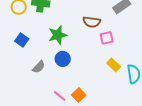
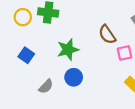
brown semicircle: (92, 22) -> (107, 34), turned 48

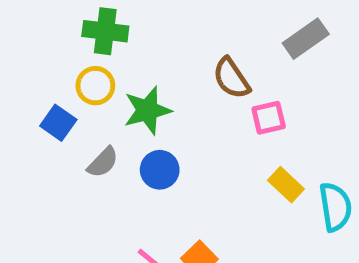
yellow circle: (23, 17) -> (95, 86), moved
gray semicircle: (46, 87) -> (103, 162), moved

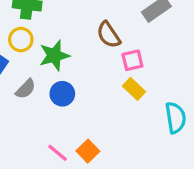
yellow rectangle: (286, 185) -> (134, 89), moved

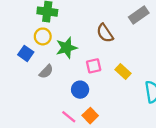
pink square: (132, 60) -> (94, 66), moved
blue circle: (62, 94) -> (80, 90), moved

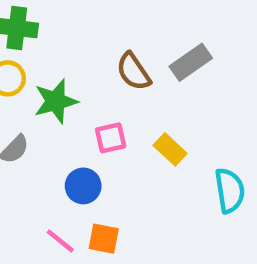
gray rectangle: (139, 15) -> (191, 62), moved
orange square: (90, 116) -> (104, 239), turned -35

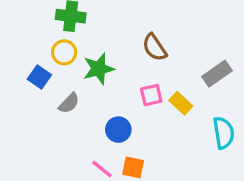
gray rectangle: (191, 62) -> (217, 74), moved
pink square: (111, 138) -> (151, 95), moved

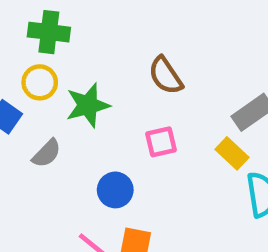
yellow rectangle: (181, 103) -> (232, 153), moved

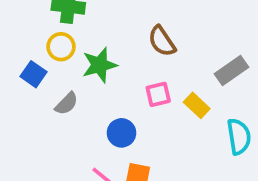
yellow rectangle: (232, 153) -> (197, 105), moved

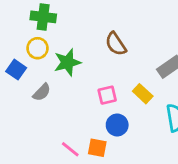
pink square: (158, 94) -> (107, 95), moved
blue circle: (122, 133) -> (117, 125), moved

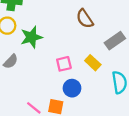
brown semicircle: (116, 44) -> (85, 19), moved

